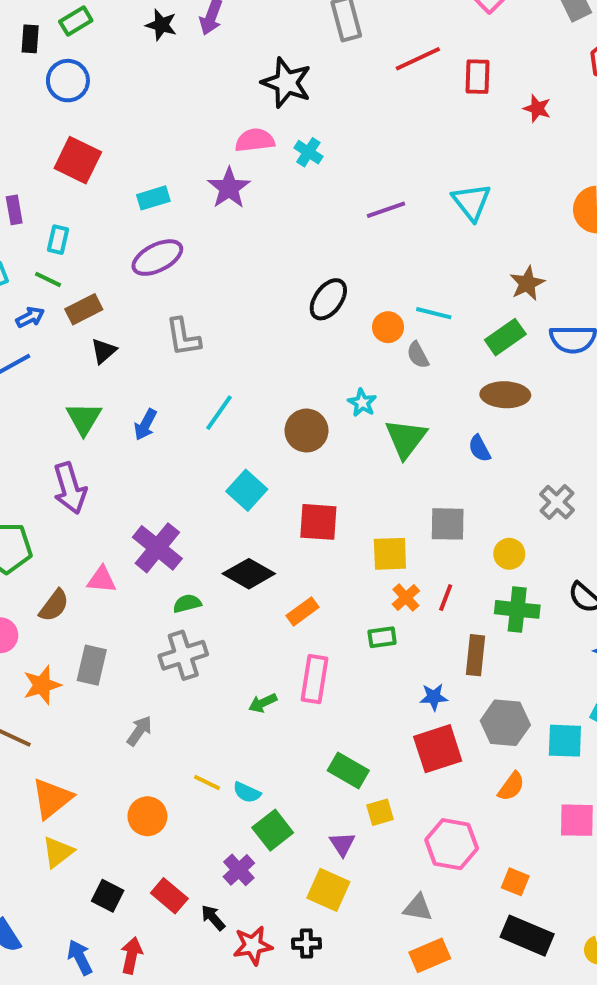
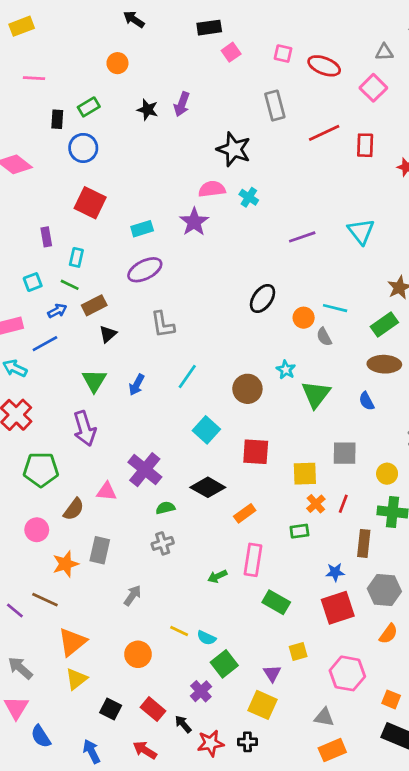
gray cross: (183, 655) -> (163, 543), size x0.7
green rectangle: (348, 771) -> (276, 602), moved
red arrow: (132, 955) -> (145, 750), moved, turned -70

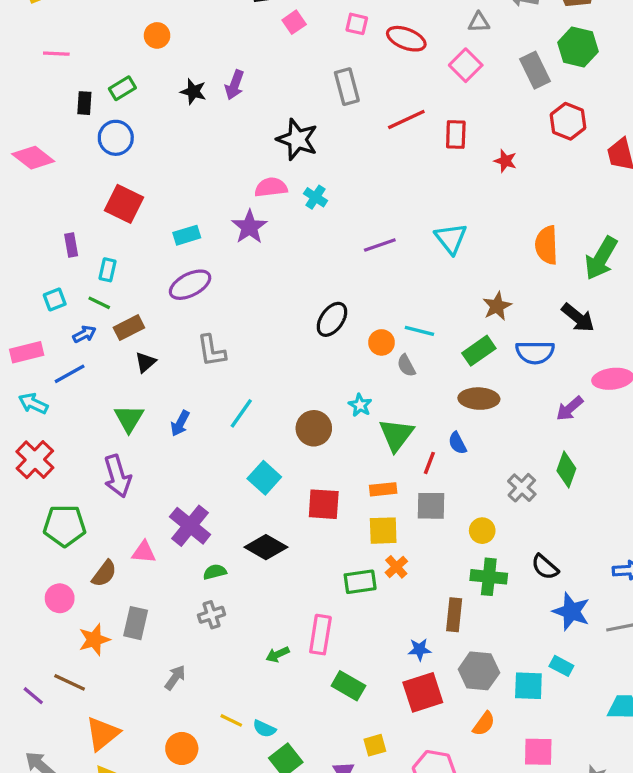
red line: (343, 504) -> (429, 463), moved
orange rectangle: (245, 513) -> (383, 489), moved, turned 30
green rectangle: (299, 531) -> (360, 582), moved, size x1.4

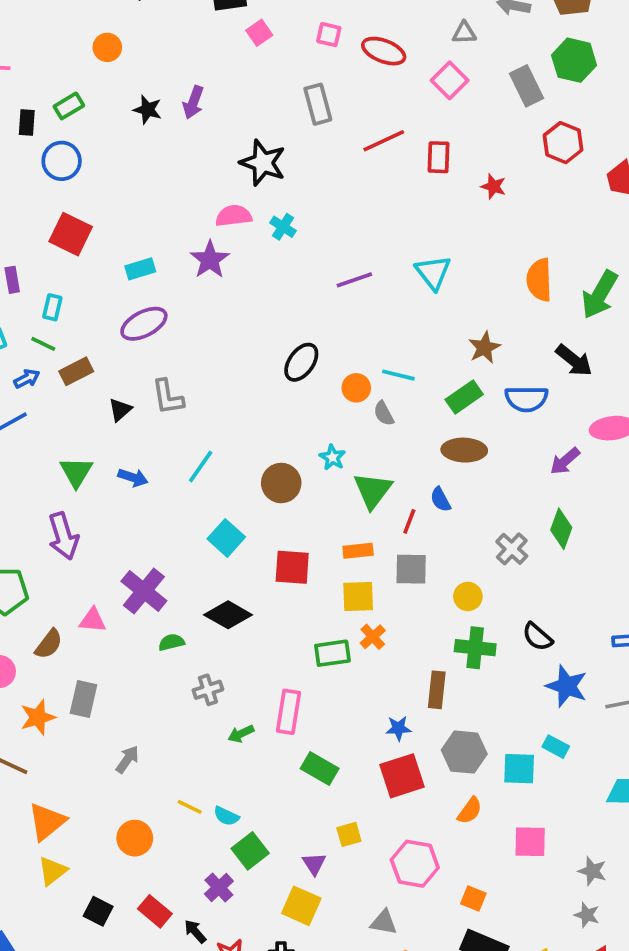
black triangle: (145, 362) -> (120, 410), moved
blue arrow: (180, 423) -> (133, 478), turned -100
gray cross: (211, 615) -> (208, 690), moved

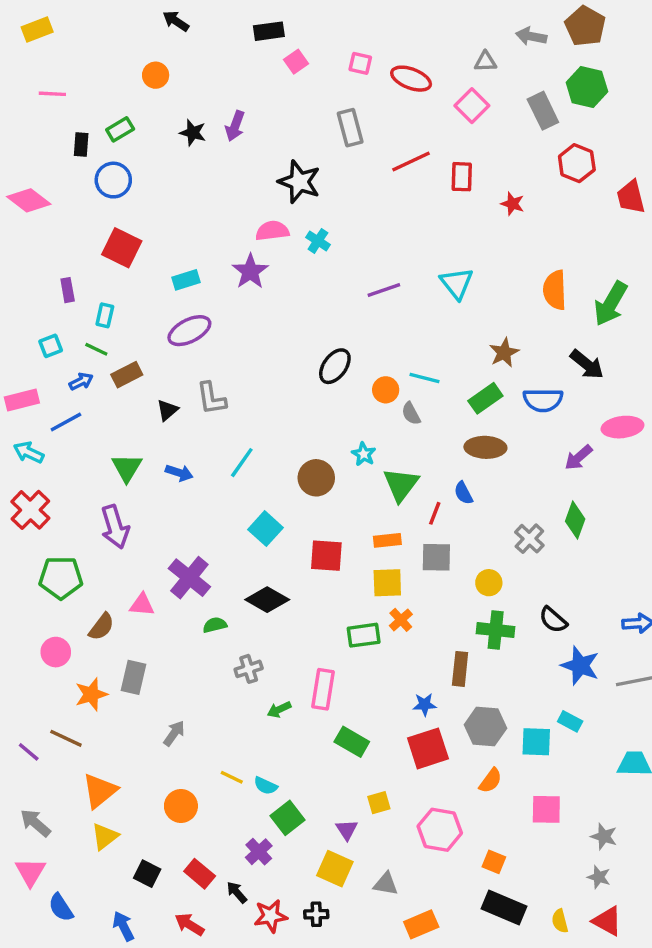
gray triangle: (384, 922) -> (386, 884), moved

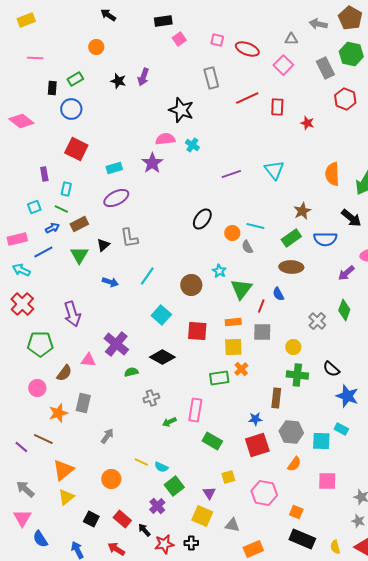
green triangle: (127, 468) -> (79, 255), moved

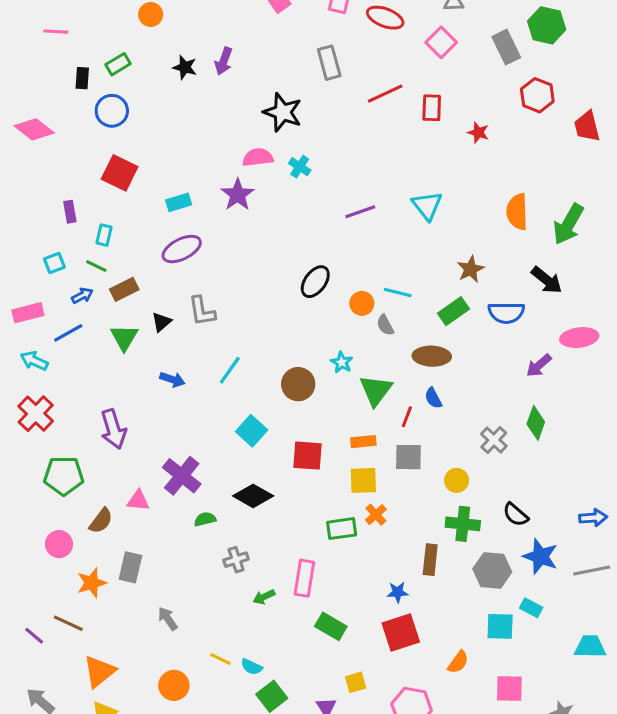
brown ellipse: (291, 267) -> (432, 356), moved
gray hexagon: (291, 432) -> (492, 570), moved
gray arrow: (107, 436) -> (168, 619), turned -70

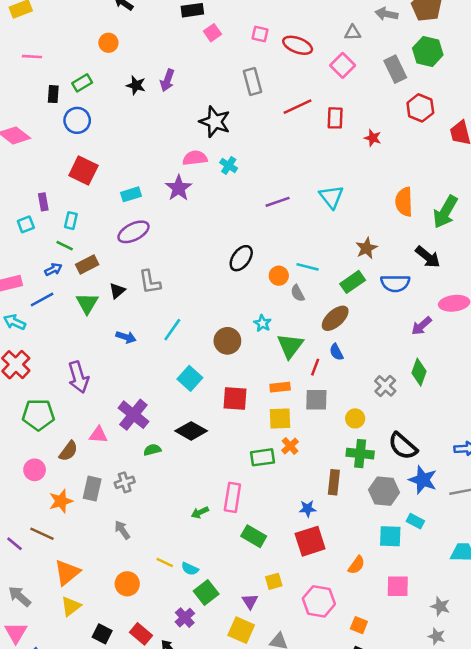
cyan square: (54, 263) -> (26, 224), moved
brown ellipse: (432, 356) -> (335, 318), turned -44
black semicircle: (516, 515) -> (403, 446), size x1.4
gray cross: (236, 560) -> (125, 482), moved

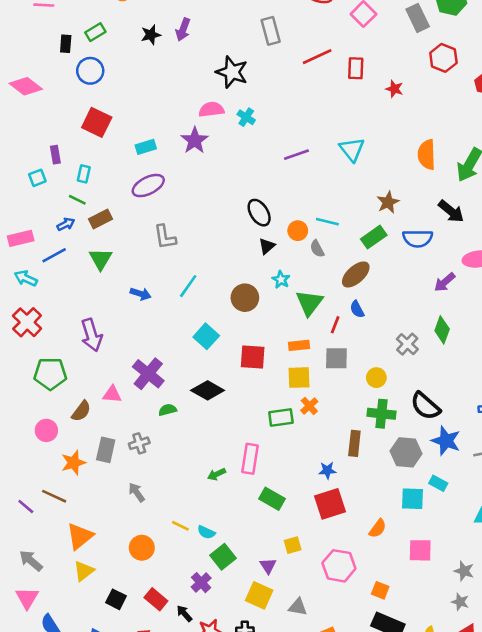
black star: (136, 85) -> (151, 35), turned -30
black ellipse: (241, 258) -> (259, 213), turned -68
black triangle: (117, 291) -> (267, 246), moved

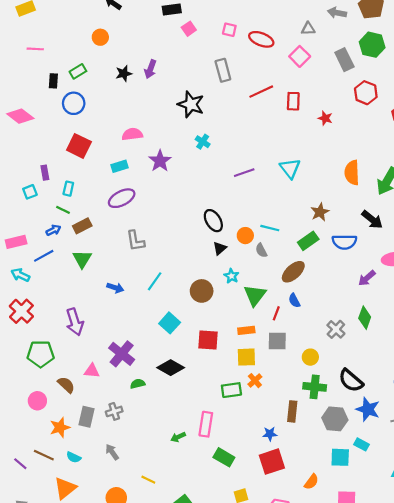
pink semicircle: (211, 109) -> (132, 134), moved
brown semicircle: (81, 411) -> (66, 385), turned -84
cyan semicircle: (206, 532) -> (74, 457), moved

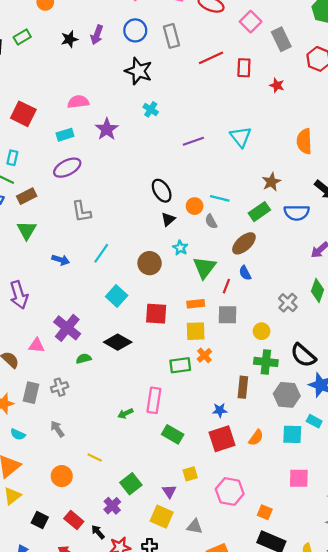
gray rectangle: (344, 60) -> (281, 39), moved
blue circle: (74, 103) -> (135, 30), moved
orange semicircle: (311, 482) -> (256, 438), moved

